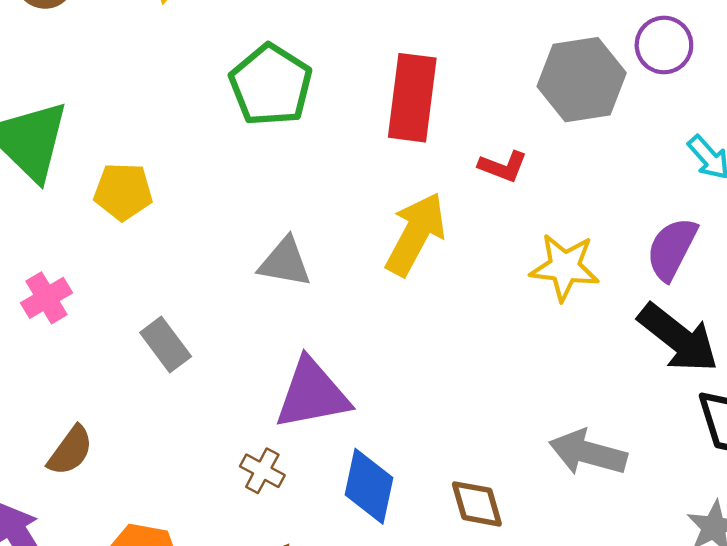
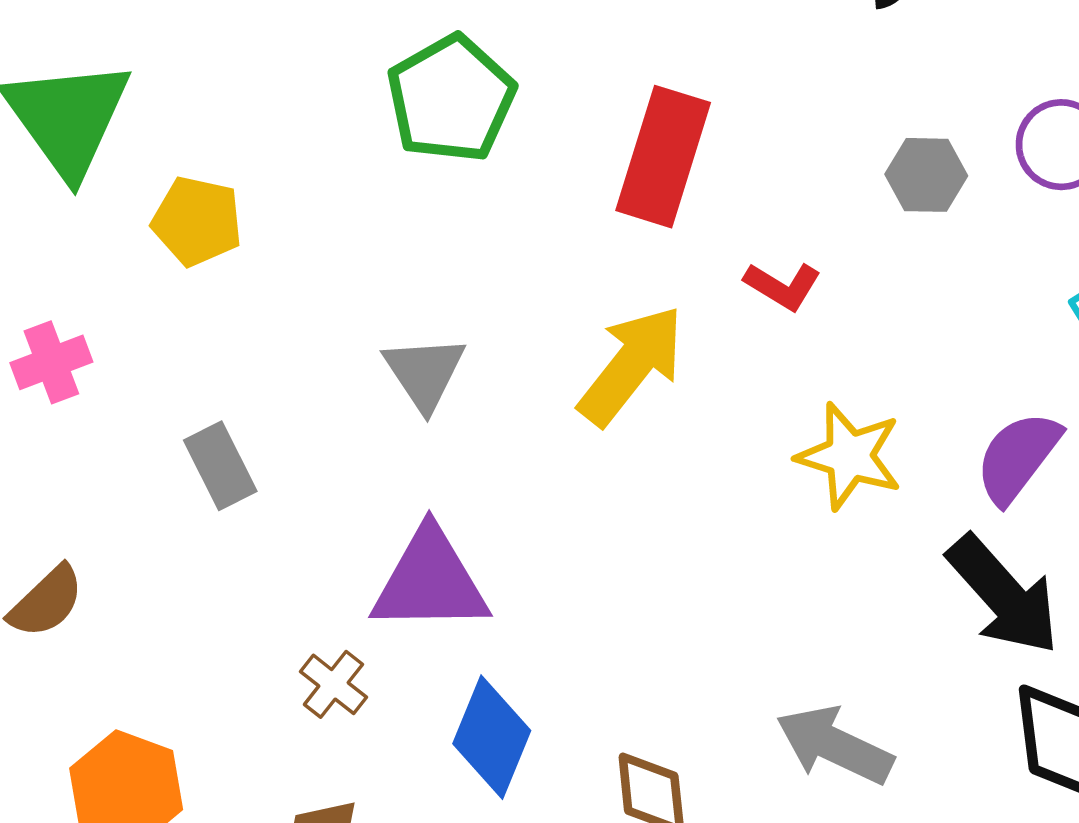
gray hexagon: (582, 80) -> (926, 175), size x0.6
gray triangle: (285, 262) -> (424, 373), turned 36

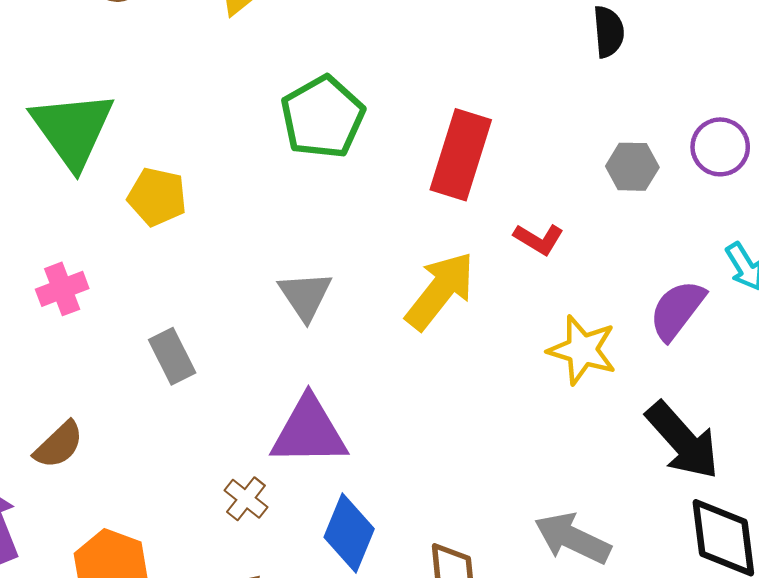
purple semicircle: (1018, 457) -> (677, 310), moved

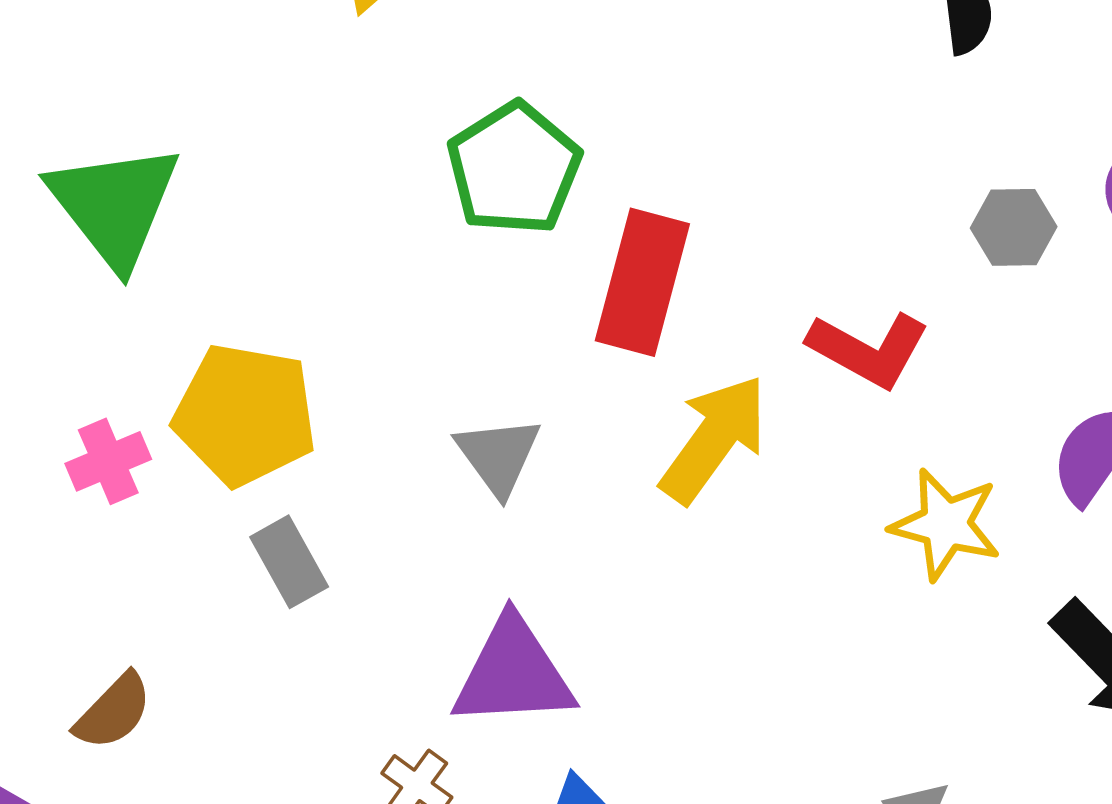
red rectangle: (461, 155) -> (642, 282), moved
yellow pentagon: (157, 197) -> (245, 415), moved, size x1.5
red L-shape: (539, 239) -> (869, 349), size x1.5

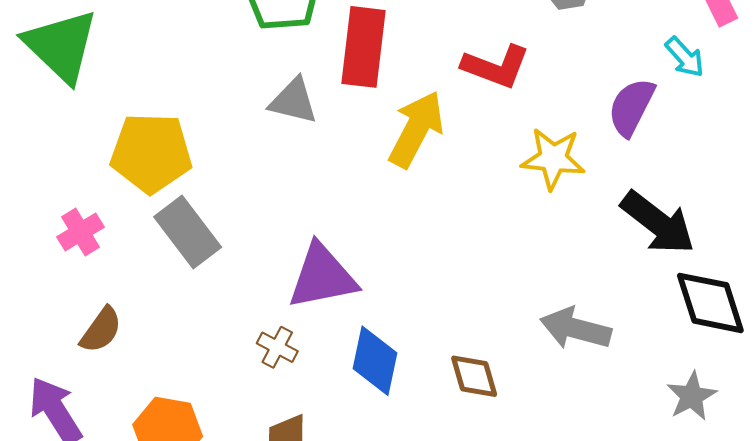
gray triangle: (498, 456) -> (293, 101), moved, turned -32
pink cross: (108, 461) -> (80, 232), moved
gray rectangle: (289, 562) -> (188, 232), size x1.4

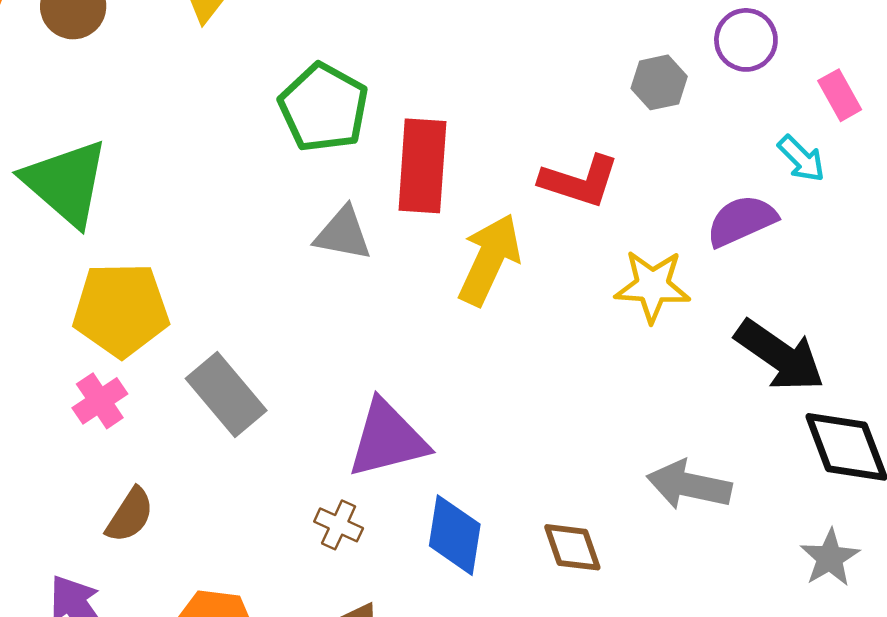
purple semicircle: (631, 107) -> (742, 221), turned 42
yellow pentagon: (151, 153) -> (121, 310), moved

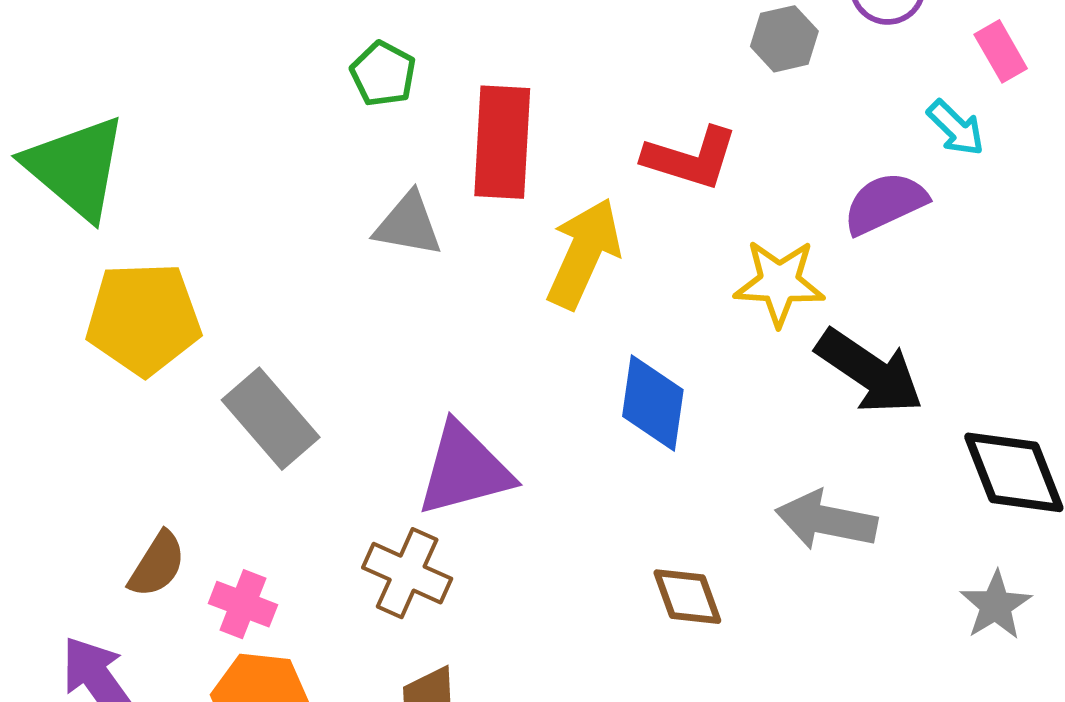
green pentagon: (324, 108) -> (383, 74), size x0.6
black arrow: (780, 356) -> (870, 371), moved
pink cross: (100, 401) -> (243, 604), moved, turned -34
brown cross: (339, 525) -> (407, 573), size x1.5
blue diamond: (455, 535) -> (653, 403), moved

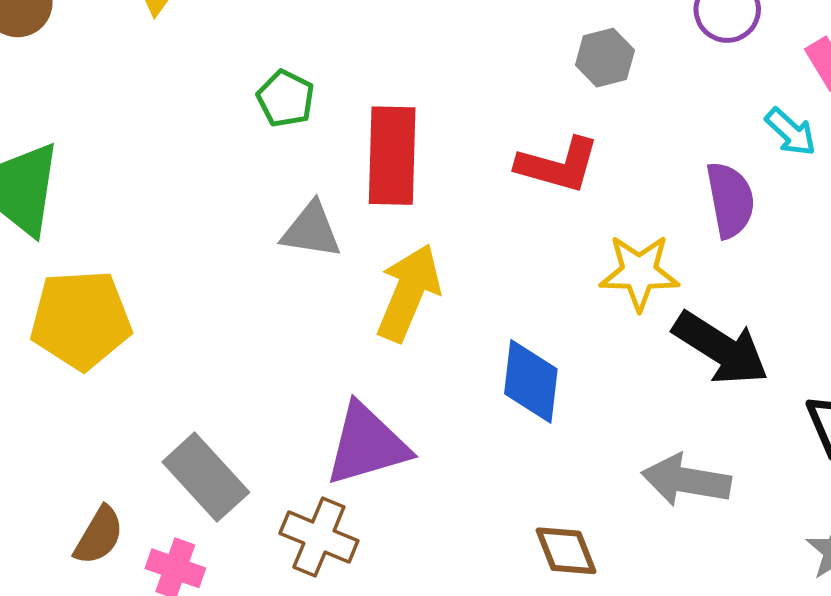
gray hexagon: (784, 39) -> (605, 58), moved
purple semicircle: (885, 203) -> (730, 200), turned 106
yellow arrow: (584, 253) -> (408, 293), moved
gray rectangle: (271, 419) -> (206, 477), moved

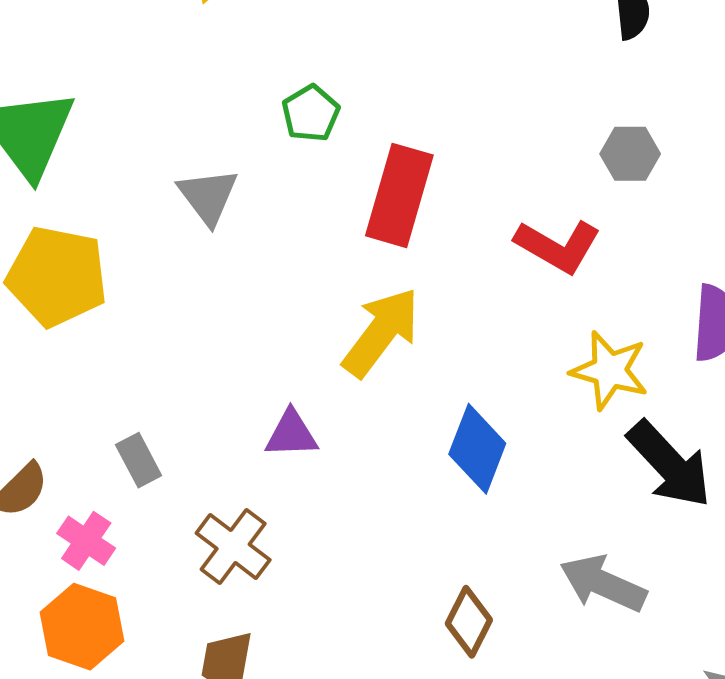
gray triangle: (311, 230) -> (208, 196), moved, turned 30
purple triangle: (367, 445) -> (291, 434), moved, size x0.6
gray rectangle: (206, 477) -> (139, 460), size x0.6
brown diamond: (566, 551) -> (469, 622), turned 34

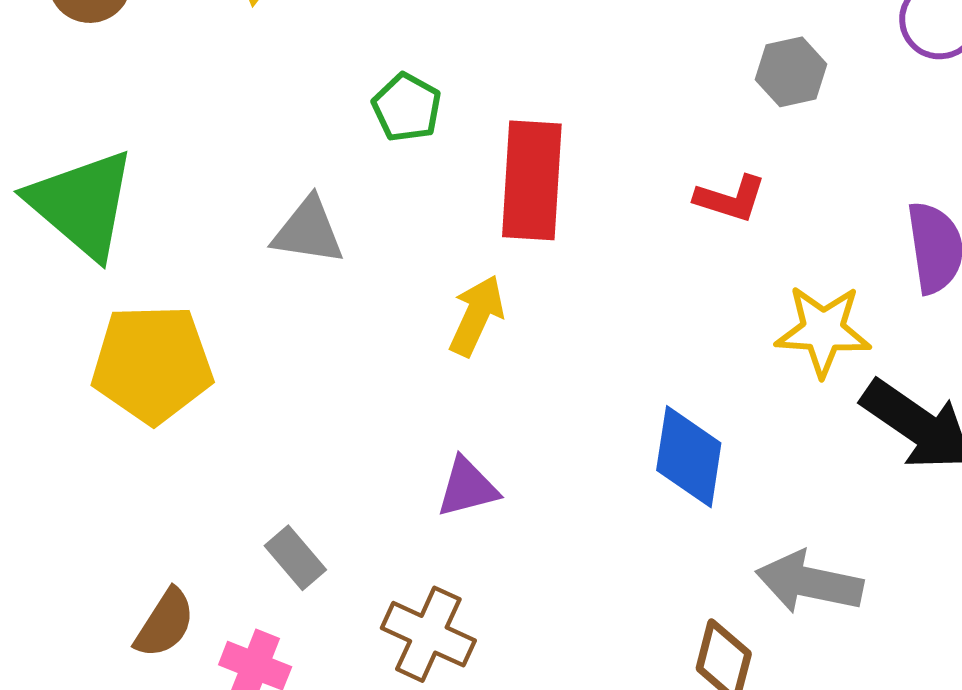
gray triangle: (208, 196) -> (308, 231), turned -32
red L-shape: (558, 246) -> (730, 199), size x0.7
yellow arrow: (381, 332) -> (477, 316), moved, size x0.7
gray arrow: (603, 584) -> (809, 583), moved

